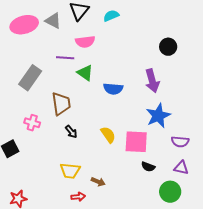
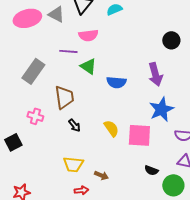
black semicircle: (148, 167) -> (151, 170), moved

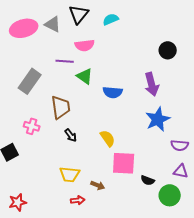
pink square: (139, 135) -> (124, 163), moved

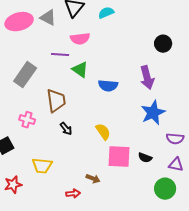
yellow trapezoid: (70, 174) -> (42, 166), moved
black semicircle: (148, 180) -> (145, 158), moved
red star: (18, 202) -> (13, 185), moved

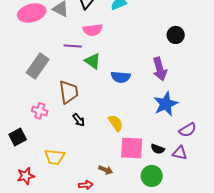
purple semicircle: (175, 139) -> (188, 130), turned -36
purple triangle: (176, 165) -> (180, 153), moved
green circle: (165, 189) -> (152, 176), moved

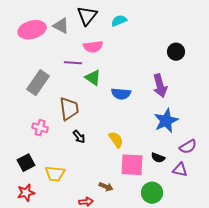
black square: (18, 137) -> (26, 163), moved
black semicircle: (158, 149) -> (158, 158), moved

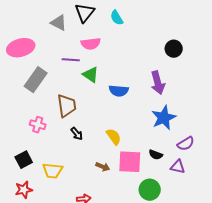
cyan semicircle: (119, 21) -> (117, 18), turned -98
pink ellipse: (32, 30) -> (21, 48), moved
brown arrow: (106, 187) -> (103, 167), moved

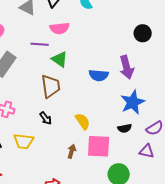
blue semicircle: (119, 91) -> (99, 75), moved
brown trapezoid: (67, 106) -> (51, 86), moved
black semicircle: (156, 155) -> (125, 128), moved, turned -32
brown arrow: (103, 167) -> (72, 151), turned -96
yellow trapezoid: (53, 171) -> (24, 141), moved

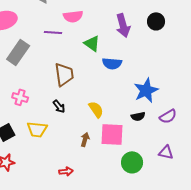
green triangle: (60, 59) -> (92, 43), moved
purple arrow: (127, 67) -> (123, 25), moved
purple triangle: (147, 151) -> (166, 152), moved

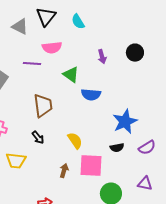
purple arrow: (123, 25) -> (102, 57), size x0.6

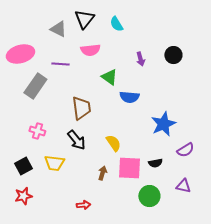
purple line: (32, 64) -> (60, 64), moved
black arrow: (38, 138) -> (76, 140), size x1.5
black semicircle: (117, 148) -> (155, 163), moved

